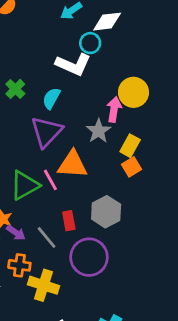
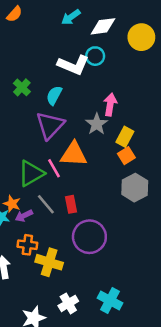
cyan circle: (90, 43) -> (95, 56), moved
yellow circle: (133, 92) -> (141, 37), moved
gray hexagon: (106, 212) -> (135, 188), moved
purple arrow: (16, 233) -> (24, 216), turned 120
gray line: (47, 237) -> (46, 204), moved

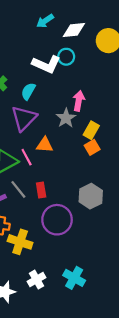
orange triangle: (74, 154) -> (45, 145), size x0.7
gray hexagon: (135, 188) -> (91, 196), moved

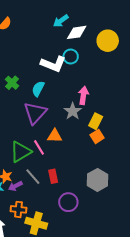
cyan arrow: (45, 21) -> (61, 21), moved
purple circle: (57, 220) -> (68, 202), size x0.7

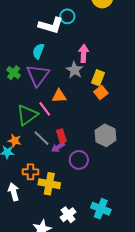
green cross: (12, 83) -> (14, 73), moved
purple arrow: (15, 186) -> (58, 147), moved

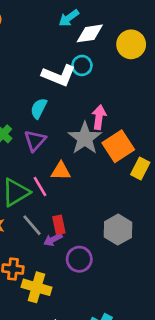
gray star: (75, 70) -> (85, 138), size x1.4
purple triangle: (38, 75) -> (35, 141), size x0.7
yellow rectangle: (98, 78) -> (140, 168), moved
orange square: (101, 93) -> (118, 146), moved, size x1.6

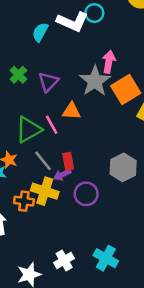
cyan semicircle: (39, 108) -> (40, 32), moved
yellow cross: (37, 287) -> (45, 191), moved

